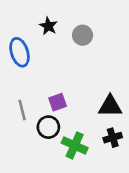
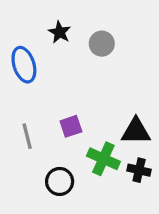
black circle: (48, 127) -> (60, 181), moved
black cross: (113, 138) -> (139, 170), turned 30
green cross: (75, 145) -> (103, 159), moved

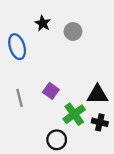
purple square: (71, 126) -> (51, 91), turned -35
green cross: (103, 159) -> (74, 114), turned 30
black circle: (60, 181) -> (57, 140), moved

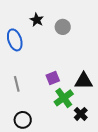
purple square: (51, 91) -> (53, 78), moved, turned 32
black cross: (100, 122) -> (81, 114), moved, turned 32
black circle: (57, 140) -> (23, 120), moved

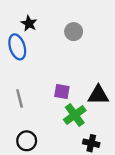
black star: (37, 20) -> (29, 23), moved
purple square: (53, 78) -> (62, 91), turned 32
black cross: (81, 114) -> (91, 143), moved, turned -32

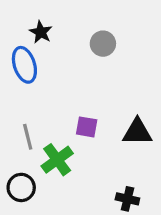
green cross: (75, 115) -> (57, 160), moved
black circle: (27, 141) -> (21, 187), moved

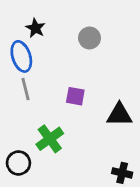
purple square: (87, 127) -> (75, 96), moved
gray line: (28, 137) -> (26, 89), moved
black cross: (127, 199) -> (122, 173), moved

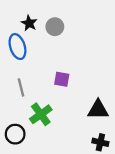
gray circle: (89, 38) -> (55, 27), moved
gray line: (26, 89) -> (21, 87), moved
black triangle: (119, 115) -> (98, 110), moved

